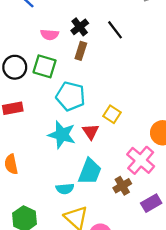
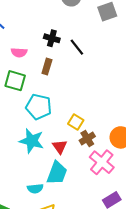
black cross: (80, 27) -> (52, 38), moved, turned -35
red triangle: (91, 132) -> (60, 147), moved
brown cross: (122, 186) -> (87, 138), moved

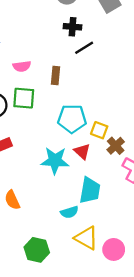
black cross: (52, 38) -> (73, 27), moved
black line: (77, 47) -> (84, 48), turned -72
cyan pentagon: (39, 107) -> (72, 119), moved
red triangle: (60, 147) -> (82, 151), moved

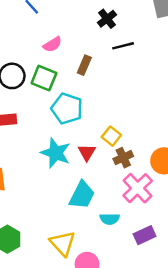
black cross: (73, 27) -> (107, 19), moved, turned 30
pink semicircle: (22, 66) -> (52, 44), turned -42
cyan pentagon: (72, 119) -> (67, 109), moved
cyan semicircle: (69, 212) -> (110, 219), moved

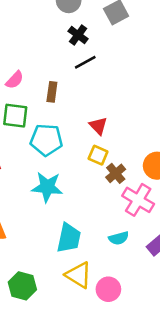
black cross: (107, 19) -> (78, 35), moved
red triangle: (87, 152) -> (98, 126), moved
cyan trapezoid: (82, 195) -> (69, 238), moved

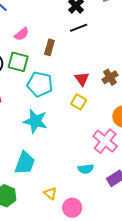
brown cross: (116, 173) -> (110, 77), moved
cyan trapezoid: (69, 238) -> (25, 163), moved
yellow triangle: (79, 275) -> (50, 193), size x0.6

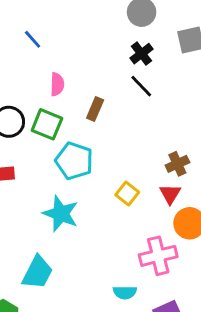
black line: (79, 28) -> (141, 86), turned 60
pink semicircle: (22, 34) -> (57, 84), turned -56
red triangle: (82, 79) -> (170, 194), moved
pink cross: (105, 141) -> (158, 256), turned 30

